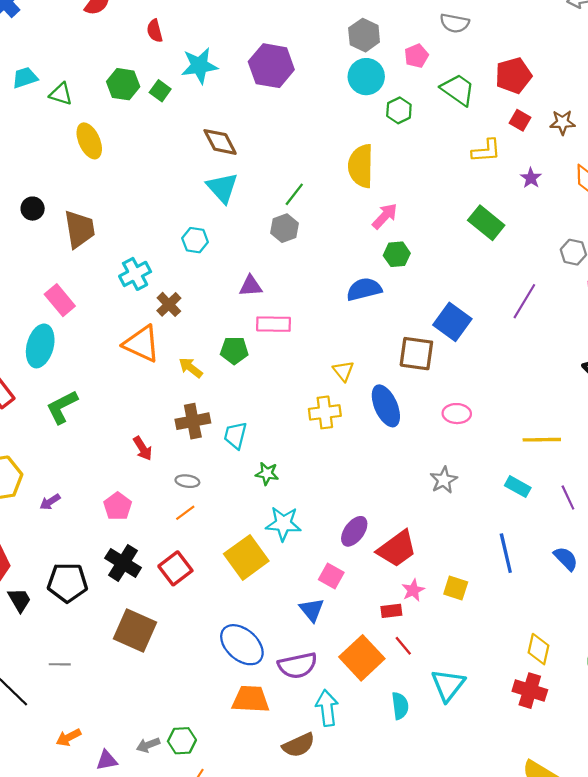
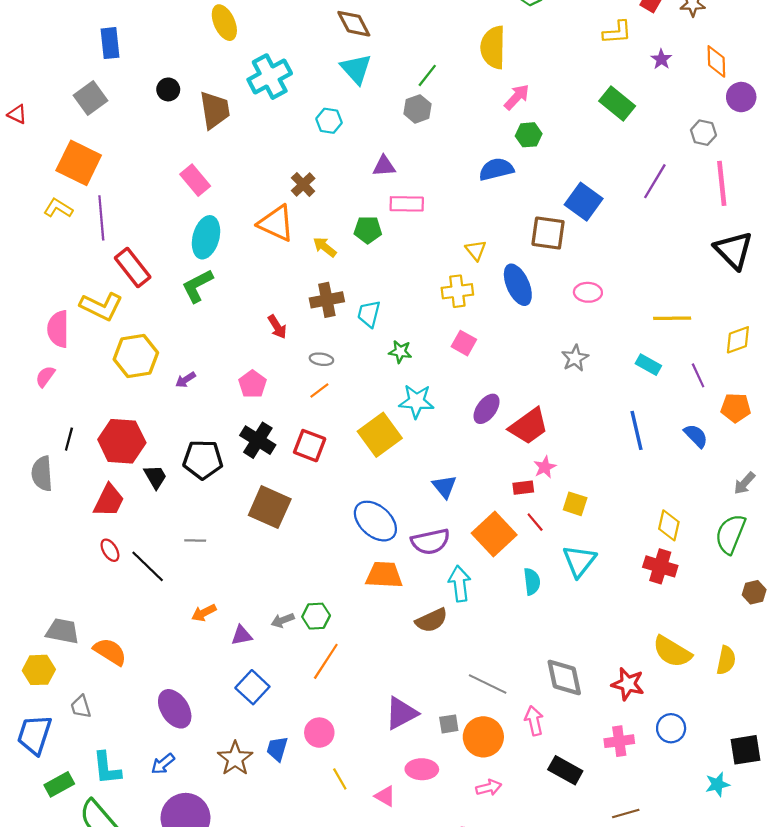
cyan cross: (135, 274) -> (270, 77), moved, size x1.4
cyan ellipse: (40, 346) -> (206, 237), moved
red square: (175, 568) -> (310, 446), turned -32
pink square: (331, 576) -> (464, 343), moved
yellow square: (456, 588) -> (575, 504), moved

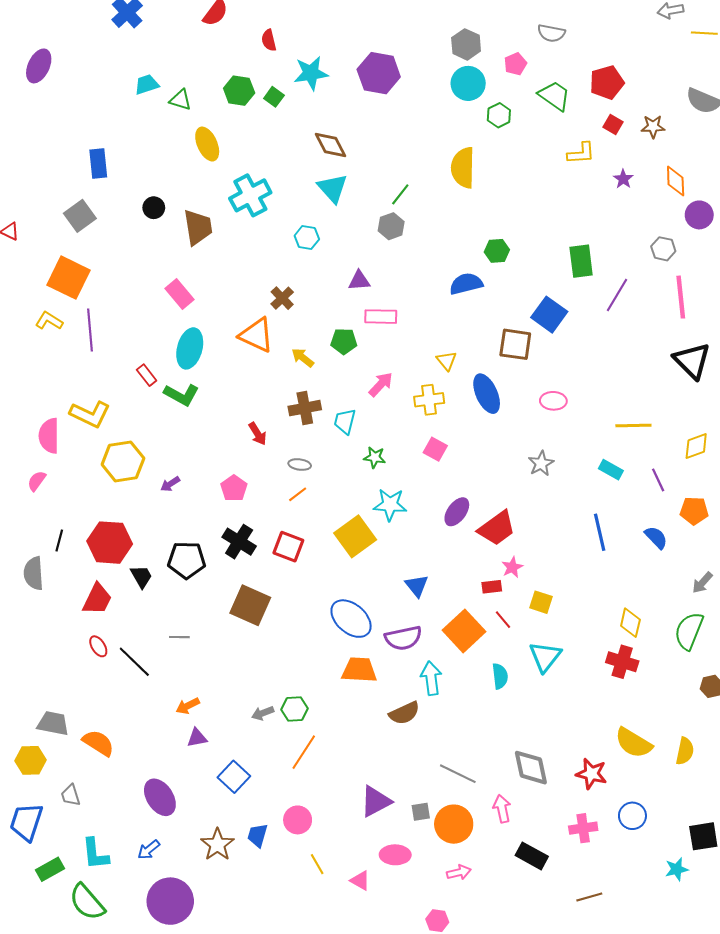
pink arrow: (517, 97) -> (381, 384), moved
green rectangle: (617, 103) -> (581, 261), moved, turned 44
red rectangle: (133, 268) -> (147, 375), moved, size x0.6
green L-shape: (197, 286) -> (182, 395), turned -124
purple triangle: (242, 635) -> (197, 738), moved

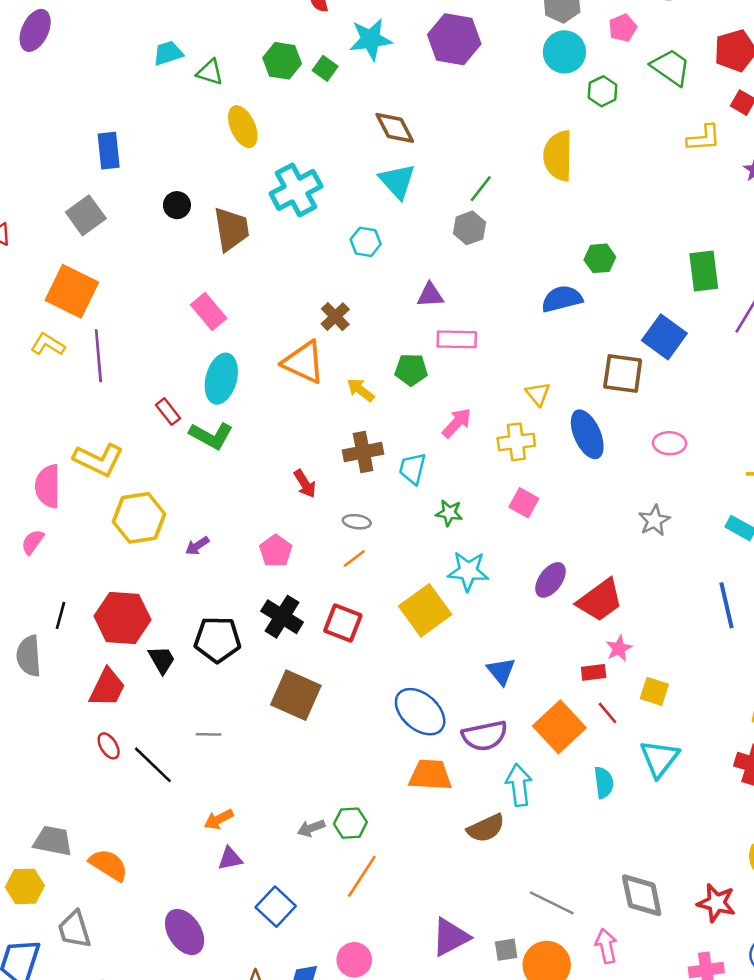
gray trapezoid: (71, 795) -> (74, 929), size x1.4

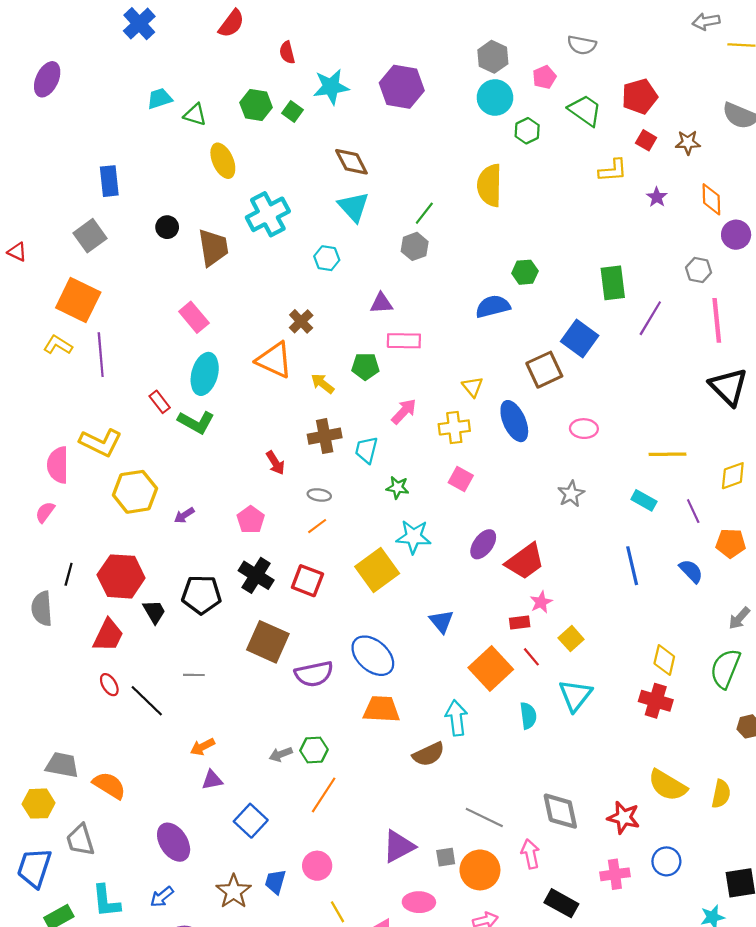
brown square: (623, 374) -> (544, 370), turned -33
yellow square: (654, 691) -> (571, 639), turned 30
purple semicircle: (485, 736) -> (314, 674), moved

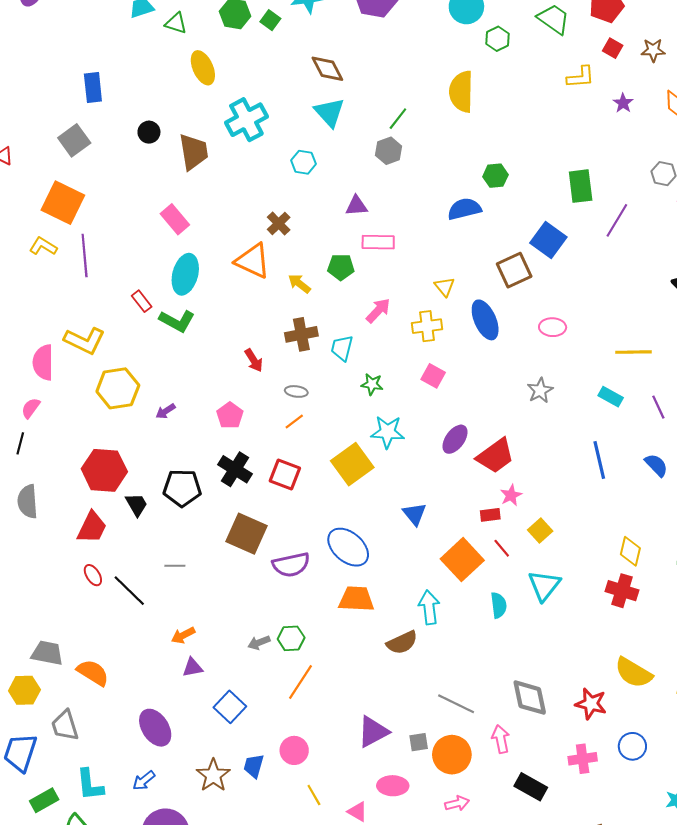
black line: (69, 574) -> (20, 443), moved

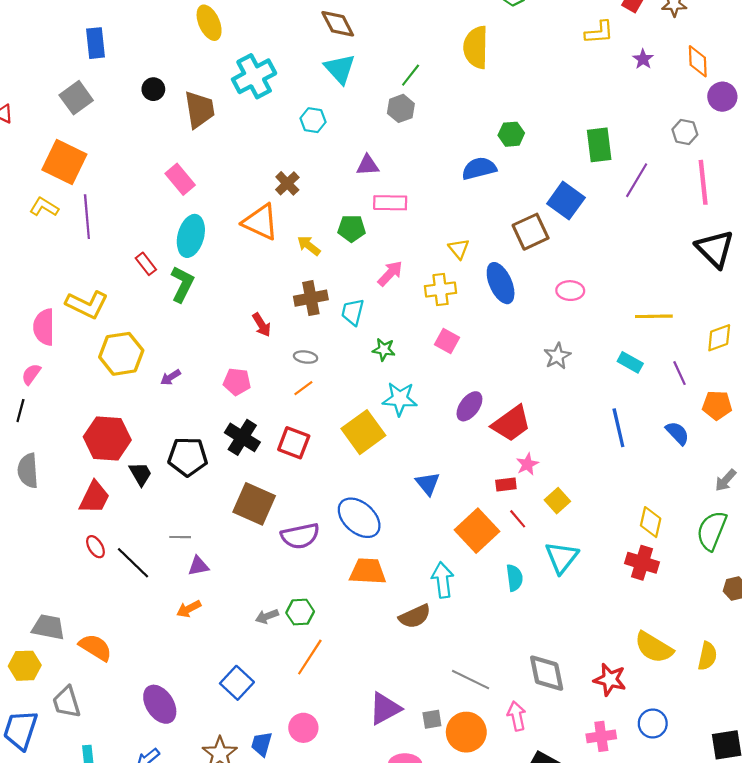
green L-shape: (177, 321) -> (182, 284), turned -92
pink pentagon: (230, 415) -> (237, 382), turned -30
purple triangle: (193, 667) -> (198, 566), moved

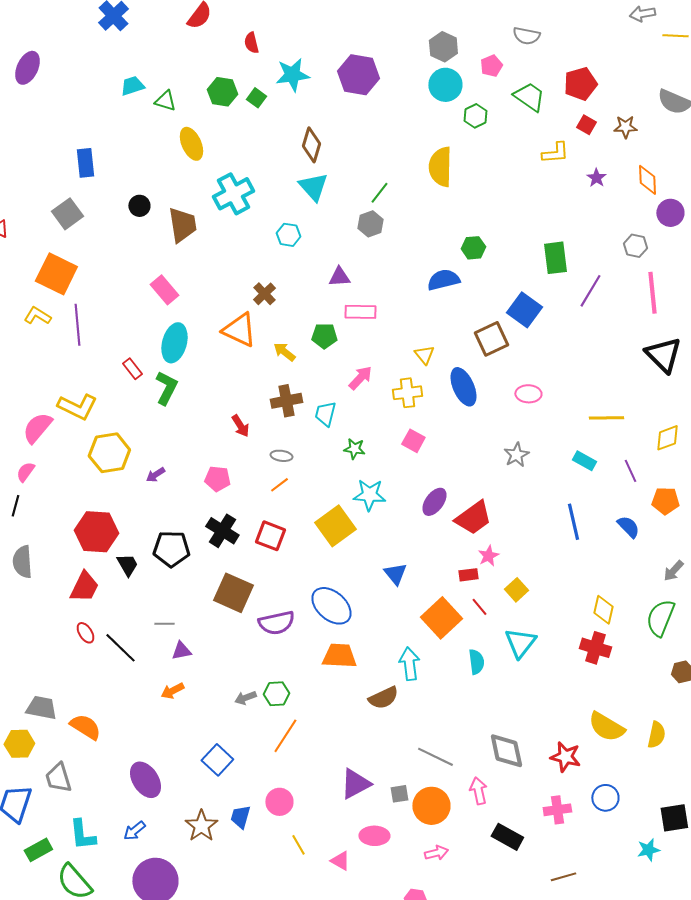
brown diamond: (338, 24) -> (311, 145), turned 44
pink semicircle: (44, 327) -> (37, 428), turned 40

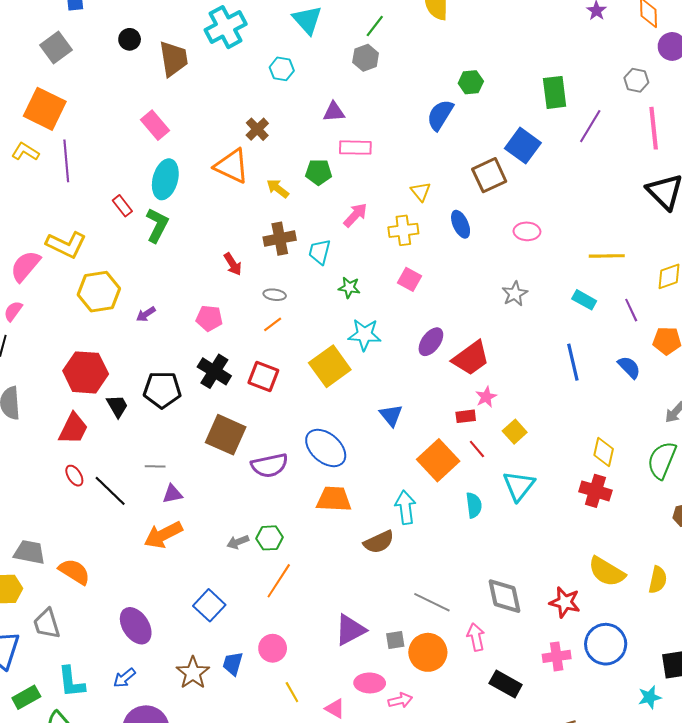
blue semicircle: (443, 280) -> (440, 115), turned -44
blue ellipse: (463, 387) -> (461, 224), size x0.7
orange arrow: (172, 691) -> (163, 535), size x1.6
blue circle: (605, 798) -> (606, 644), size x1.5
pink arrow: (436, 853) -> (400, 700), moved

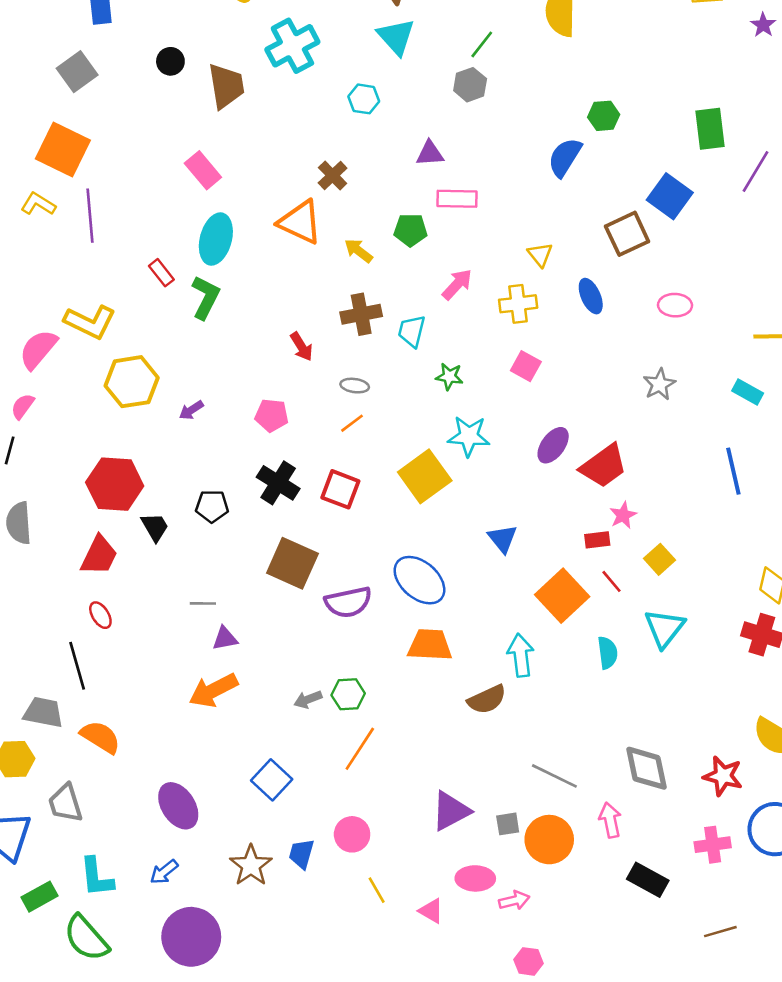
black pentagon: (162, 390) -> (212, 506), size x0.7
black line: (110, 491) -> (77, 666), moved, turned 30

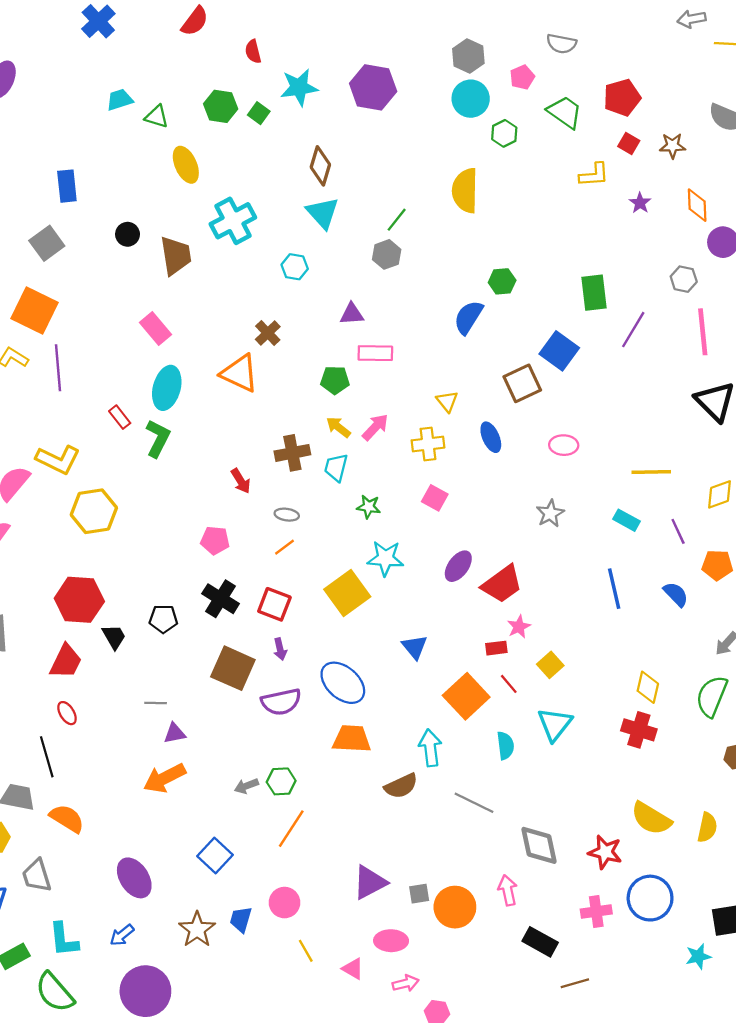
yellow arrow: (359, 251) -> (338, 427), moved
purple arrow: (191, 410) -> (280, 649), moved, turned -70
gray line: (554, 776) -> (474, 803), moved
pink arrow: (514, 900) -> (406, 983), moved
brown line: (720, 932) -> (575, 983), moved

